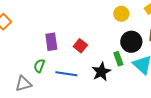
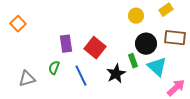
red square: (80, 46) -> (95, 48), size x1.5
blue line: (66, 74) -> (81, 76), turned 55
gray triangle: (23, 84) -> (27, 79), moved

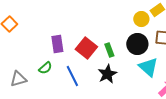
yellow circle: (136, 16) -> (141, 19), moved
green rectangle: (133, 61) -> (109, 50), moved
green semicircle: (54, 68) -> (45, 68), turned -152

